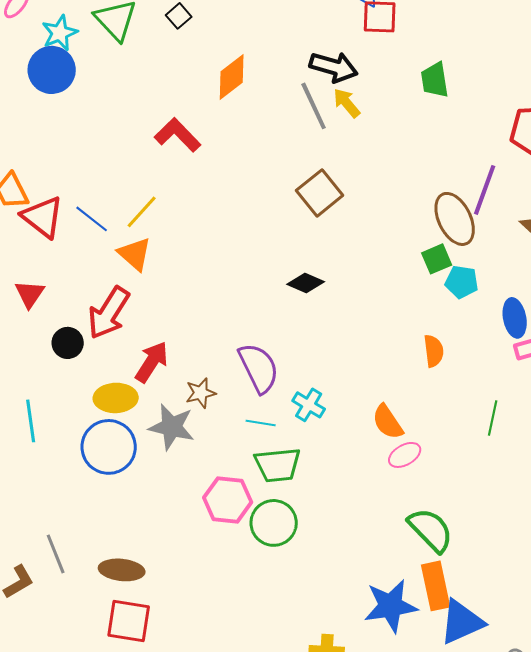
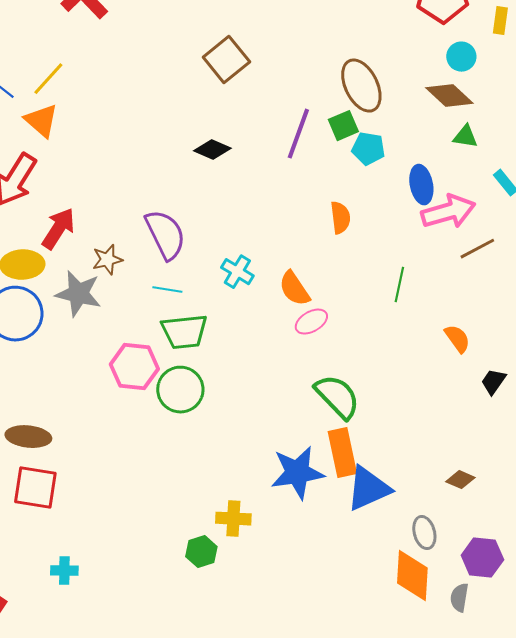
purple line: (485, 190) -> (298, 134), moved
cyan cross: (309, 405) -> (237, 272), moved

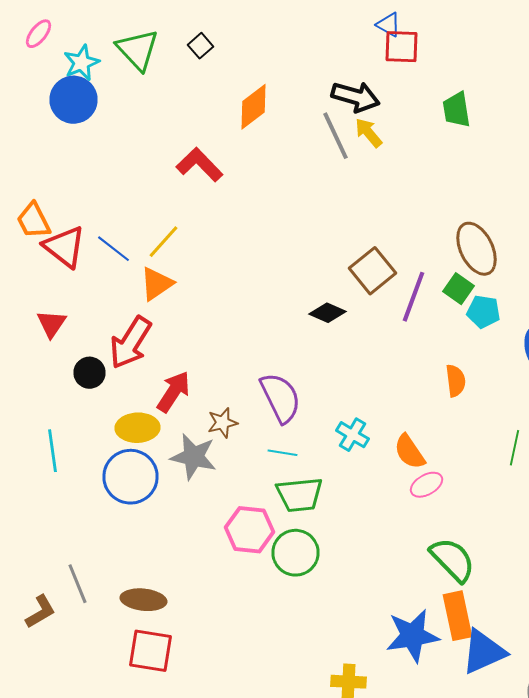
brown square: (226, 60) -> (372, 271), moved
orange triangle: (41, 121) -> (156, 284), turned 45
green square: (343, 126) -> (458, 289), turned -32

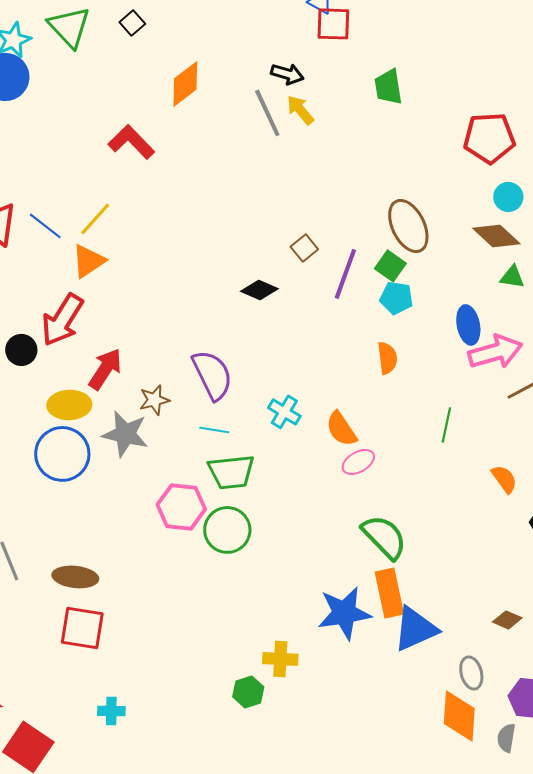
black arrow: (356, 97) -> (287, 74), size x0.7
brown square: (372, 271) -> (304, 248), size x0.6
cyan pentagon: (484, 312) -> (396, 298), moved

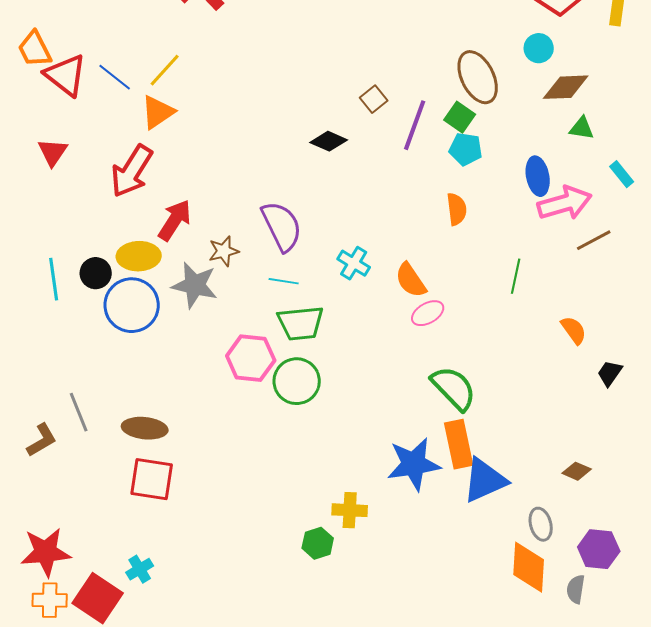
cyan circle: (508, 197) -> (539, 48), moved
brown diamond: (496, 236) -> (566, 87), turned -45
black circle: (21, 350) -> (96, 273), moved
cyan cross: (111, 711) -> (140, 569), moved, turned -32

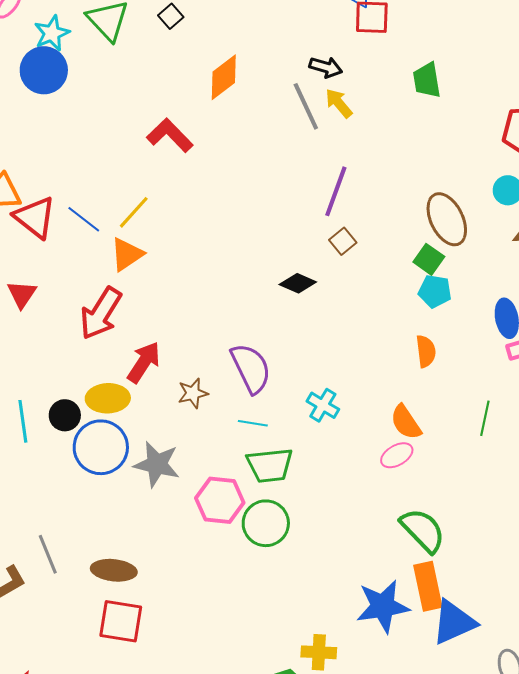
purple line: (415, 125) -> (336, 191), moved
orange semicircle: (411, 280) -> (406, 422), moved
gray star: (195, 285) -> (157, 464), moved

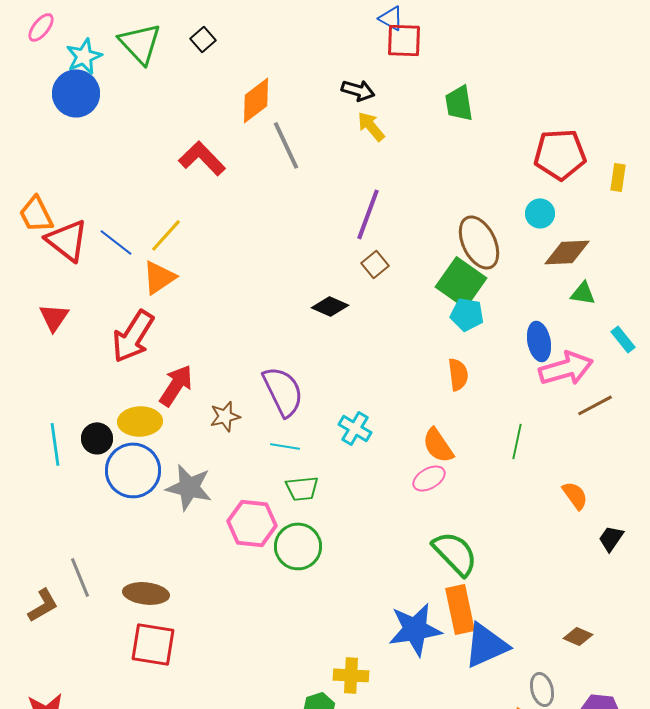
gray line: (306, 106) -> (286, 145), moved
green square: (429, 259) -> (461, 282), size x1.6
green trapezoid: (270, 465) -> (302, 488), size x0.7

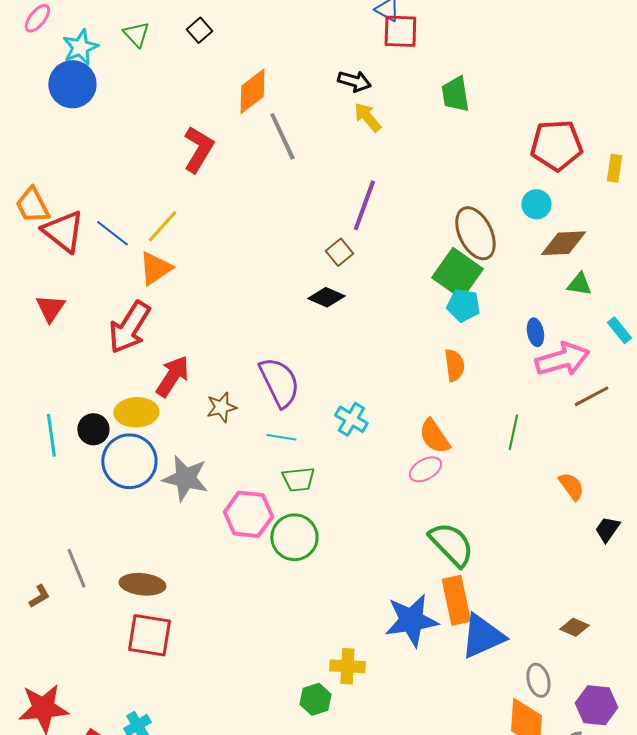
green triangle: (140, 43) -> (136, 34), size x0.6
red L-shape: (202, 158) -> (198, 149), turned 75
brown square: (375, 264) -> (339, 252), moved
blue ellipse: (539, 341) -> (535, 332), size x0.7
brown L-shape: (43, 605) -> (39, 596), size x0.7

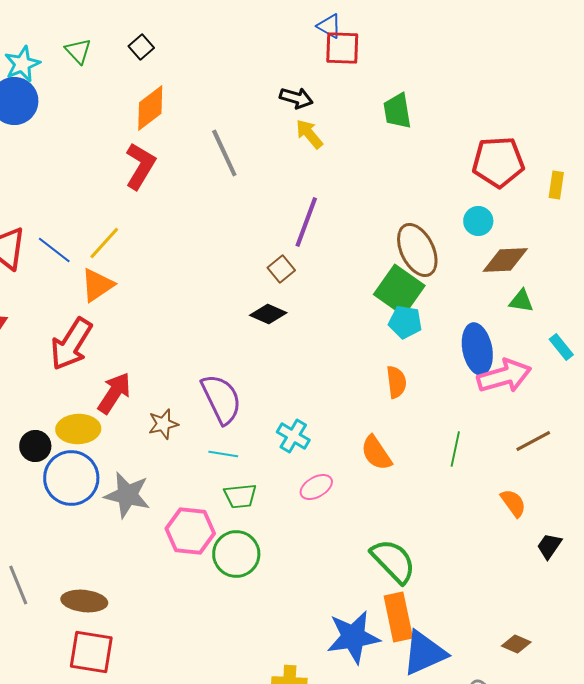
orange diamond: (252, 91) -> (150, 108), moved
blue ellipse: (535, 332) -> (477, 349), size x1.8
brown line: (591, 396) -> (533, 441), moved
pink ellipse: (425, 469) -> (316, 487), moved

